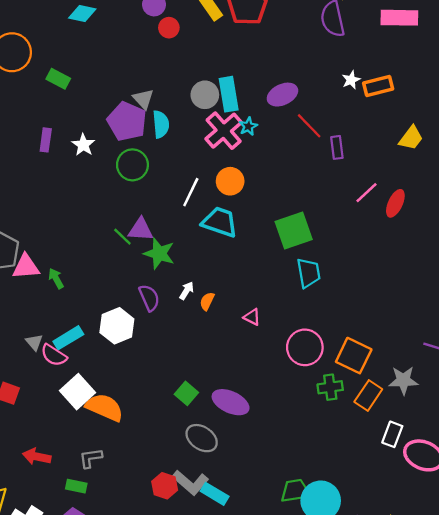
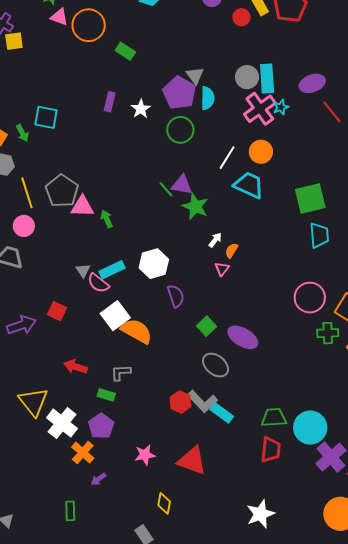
red circle: (169, 28) -> (241, 17), moved
purple semicircle: (149, 298) -> (176, 296), moved
pink triangle: (252, 317) -> (222, 269), moved, turned 35
green trapezoid: (295, 491) -> (274, 418), moved

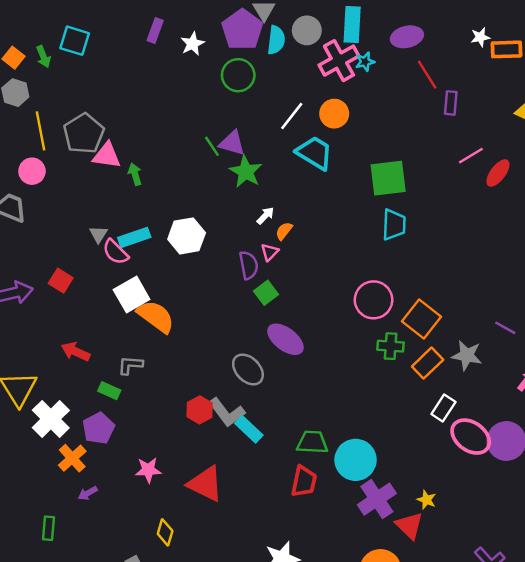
gray circle: (247, 77) -> (307, 30), moved
purple semicircle: (176, 296) -> (249, 265), moved
green square: (207, 326) -> (266, 293), moved

